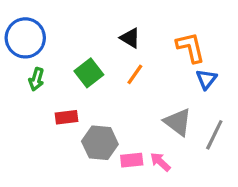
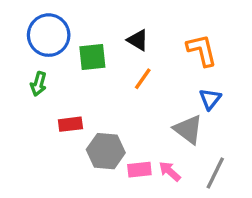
blue circle: (25, 38) -> (49, 35), moved
green square: (89, 73) -> (92, 57), moved, turned 32
blue triangle: (206, 79) -> (210, 99), moved
gray line: (214, 135) -> (215, 173), moved

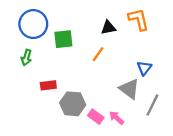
black triangle: (138, 40) -> (108, 28), moved, turned -42
orange L-shape: (202, 50) -> (139, 19), moved
pink rectangle: (139, 170) -> (96, 117), turned 42
gray line: (215, 173) -> (152, 105), moved

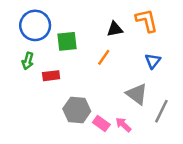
blue triangle: (144, 68) -> (153, 61), moved
red rectangle: (48, 85) -> (51, 76), moved

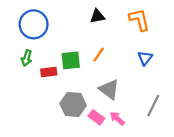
black triangle: (115, 29) -> (97, 16), moved
green square: (67, 41) -> (71, 60), moved
gray triangle: (137, 94) -> (109, 89), moved

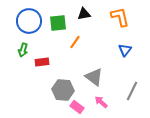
orange line: (99, 55) -> (75, 42), moved
green square: (71, 60) -> (58, 23), moved
pink rectangle: (96, 117) -> (77, 107), moved

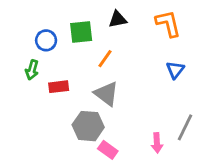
blue circle: (29, 21) -> (46, 40), moved, size x0.6
gray triangle: (94, 77) -> (106, 94), moved
pink arrow: (101, 102) -> (157, 143), moved, turned -136

